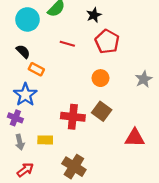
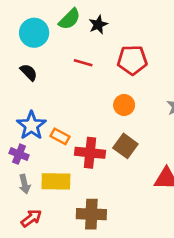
black star: (94, 15) -> (98, 25), moved
red pentagon: (107, 42) -> (132, 60), turned -30
orange rectangle: (36, 69) -> (60, 136), moved
yellow rectangle: (45, 140) -> (56, 181), size x1.5
brown cross: (74, 167) -> (91, 214), turned -30

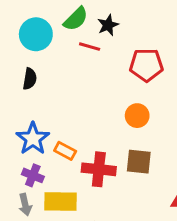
red line: (83, 63) -> (90, 47), moved
black semicircle: (29, 72) -> (30, 79), turned 54
brown square: (125, 146) -> (139, 162), turned -30
purple cross: (19, 154) -> (33, 175), moved

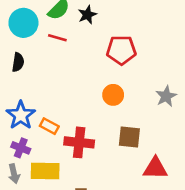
red line: (90, 47) -> (57, 38), moved
brown square: (139, 162) -> (129, 137), moved

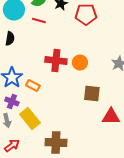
red pentagon: (121, 50) -> (86, 14), moved
red cross: (79, 142) -> (56, 60), moved
yellow rectangle: (45, 171) -> (30, 118), turned 50

